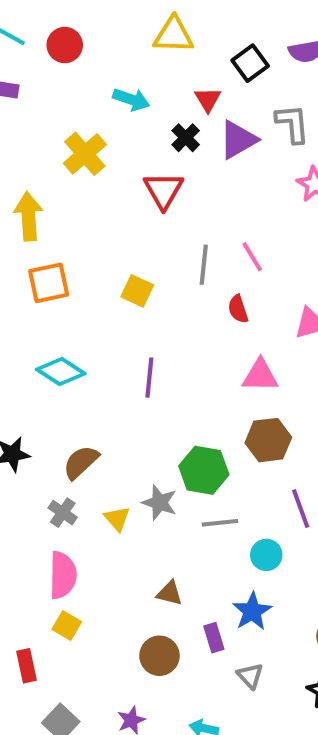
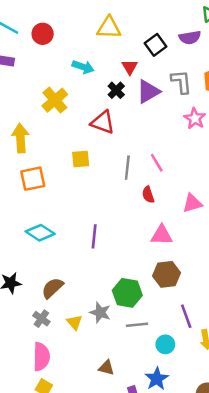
red triangle: (163, 190) -> (103, 122), turned -40
yellow square: (137, 291) -> (81, 159), moved, turned -30

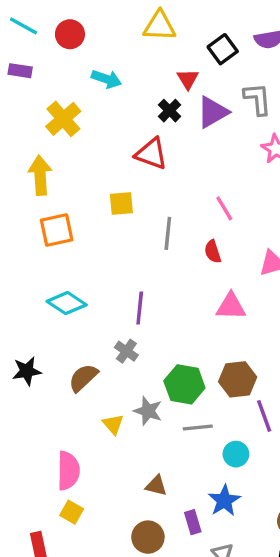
cyan arrow: (83, 67) -> (106, 79), moved
yellow cross: (55, 100) -> (63, 119), moved
gray line: (127, 168) -> (168, 233), moved
brown hexagon: (167, 274) -> (238, 379), moved
gray cross: (41, 319) -> (126, 351), moved

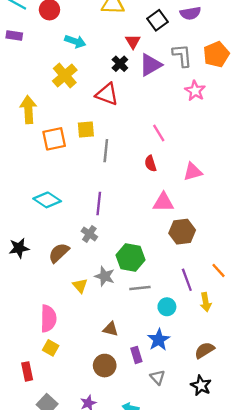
yellow cross: (63, 119) -> (65, 75), moved
orange square: (57, 230) -> (54, 139), moved
gray line: (168, 233) -> (106, 151), moved
brown hexagon: (238, 379) -> (182, 232), moved

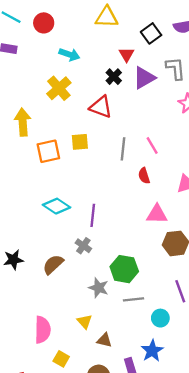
gray line: (106, 151) -> (123, 149), moved
cyan diamond: (47, 200) -> (57, 206), moved
yellow triangle: (80, 286) -> (85, 322), moved
yellow square: (51, 348) -> (61, 359), moved

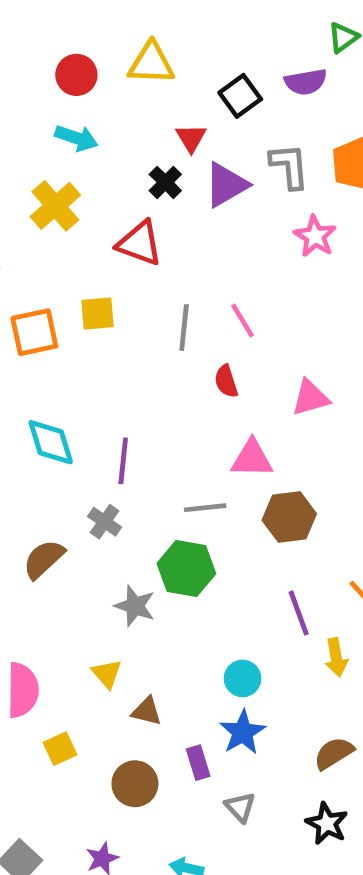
red circle: (44, 23) -> (76, 75), moved
cyan diamond: (57, 206) -> (51, 442), turned 40
gray line: (134, 299) -> (205, 508), moved
cyan circle: (160, 318) -> (243, 678), moved
yellow square: (61, 359) -> (60, 749), turned 35

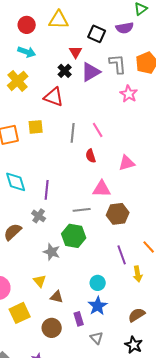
black square: (240, 96) -> (97, 34), turned -30
yellow square: (60, 749) -> (20, 313), size x1.5

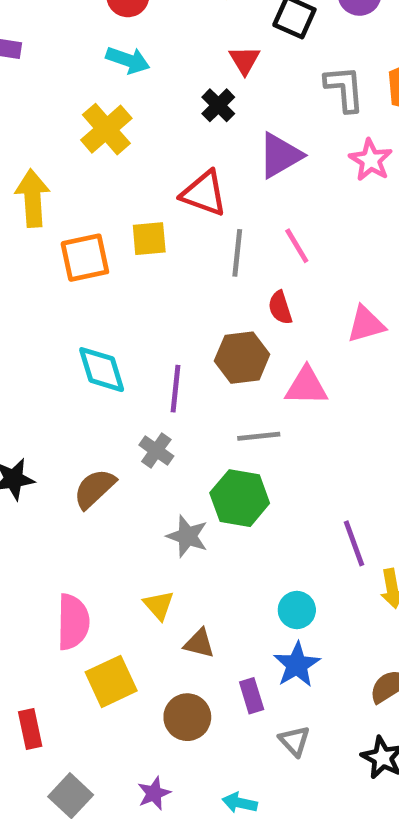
purple triangle: (91, 72) -> (280, 155), moved
red triangle: (54, 97) -> (204, 193), moved
brown hexagon: (118, 214) -> (242, 358), moved

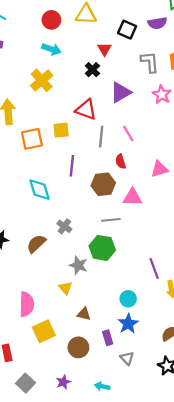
purple line: (175, 389) -> (72, 166), moved
yellow triangle: (159, 605) -> (65, 288), moved

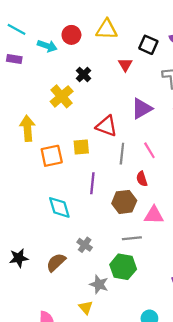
cyan arrow: (51, 49) -> (47, 46), moved
black cross: (92, 70) -> (84, 74), moved

